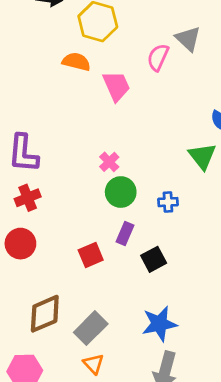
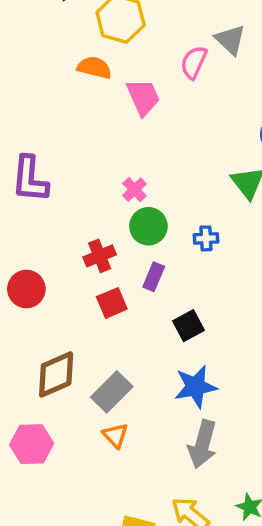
red cross: (28, 198) -> (100, 256), moved
black square: (154, 259) -> (189, 326), moved

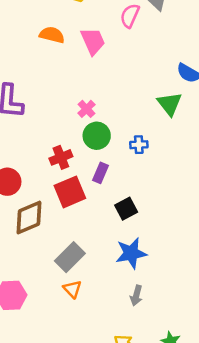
orange semicircle: (94, 68) -> (52, 35), moved
red square: (112, 303) -> (70, 192), size x1.4
brown diamond: (56, 374) -> (29, 217), moved
gray arrow: (202, 444) -> (136, 295), size x0.6

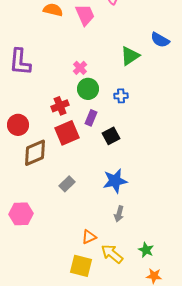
green triangle: (169, 104) -> (130, 56), moved, turned 35
black square: (126, 209) -> (111, 136), moved
gray rectangle: (70, 257) -> (67, 184), size x0.7
orange triangle: (72, 289) -> (89, 237), moved, turned 49

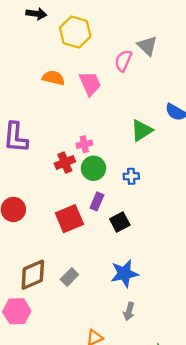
pink cross: (80, 68) -> (84, 144), turned 32
red cross: (60, 106) -> (65, 163), moved
brown diamond: (35, 153) -> (33, 275), moved

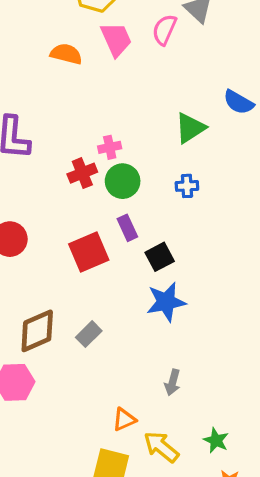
pink trapezoid: (90, 84) -> (116, 39), moved
blue cross: (131, 176) -> (187, 186), moved
purple rectangle: (97, 201) -> (127, 228), turned -48
blue star: (124, 274) -> (166, 302), moved

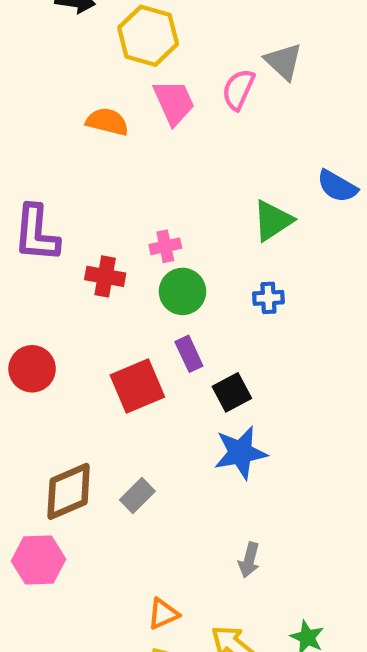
red cross: (82, 173) -> (105, 276), moved, turned 32
orange triangle: (124, 419) -> (163, 614), moved

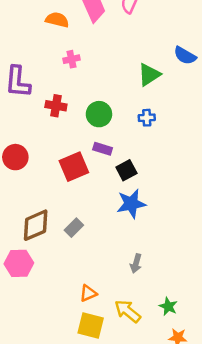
pink cross: (165, 246) -> (72, 59), moved
purple rectangle: (189, 354) -> (103, 149), turned -48

